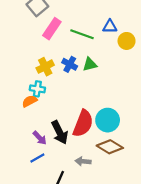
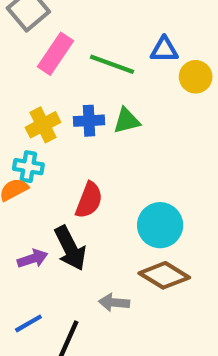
blue cross: (70, 64) -> (89, 121), turned -32
red semicircle: (83, 123) -> (89, 200), moved, size x0.7
purple arrow: (40, 138) -> (33, 259), turned -64
blue line: (37, 158) -> (28, 323), moved

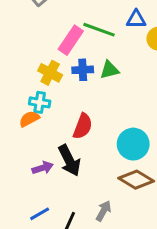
pink rectangle: (56, 54) -> (71, 40), moved
yellow cross: (43, 125) -> (50, 73), turned -35
gray arrow: (114, 303) -> (103, 211), moved, turned 114

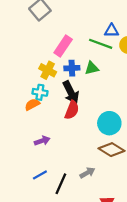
green line: (99, 30) -> (101, 44), moved
black arrow: (69, 160) -> (71, 92), moved
gray arrow: (103, 211) -> (87, 173), turned 32

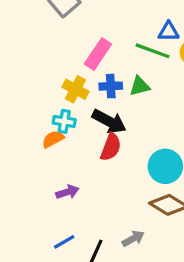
black arrow: (71, 92) -> (109, 121), turned -35

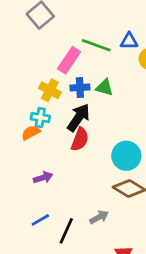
green line: (152, 51) -> (96, 45), moved
green triangle: (140, 86) -> (104, 87), turned 30
black arrow: (109, 121) -> (79, 118), turned -84

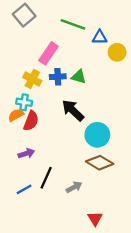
green line: (96, 45) -> (73, 24), moved
black arrow: (79, 118) -> (73, 110), moved, turned -80
red semicircle: (80, 139) -> (31, 121), moved
black line: (66, 231) -> (46, 178), moved

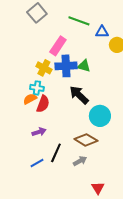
blue cross: (58, 77) -> (66, 66), size x1.5
brown diamond: (100, 163) -> (86, 140), moved

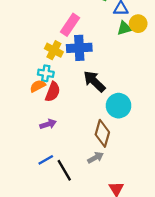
green triangle: (84, 66) -> (124, 28), moved, turned -32
brown diamond: (86, 140) -> (102, 133), turned 75
black line: (56, 153) -> (64, 170), moved, turned -54

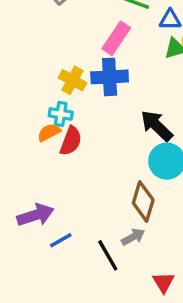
pink rectangle: (70, 25) -> (116, 38), moved
black arrow: (94, 81) -> (157, 126), moved
purple arrow: (48, 124) -> (35, 215), moved, size x1.5
black line: (64, 170) -> (108, 255), moved

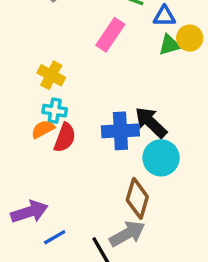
blue cross: (110, 77) -> (120, 131), moved
yellow cross: (72, 80) -> (51, 75), moved
gray arrow: (133, 237) -> (127, 234), size x1.5

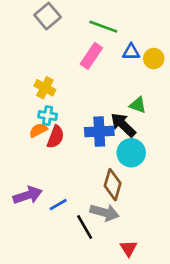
blue triangle: (164, 16) -> (131, 52), moved
green triangle: (169, 45) -> (138, 105), moved, turned 36
gray arrow: (127, 234) -> (105, 212), turned 44
blue line: (55, 237) -> (58, 205), moved

